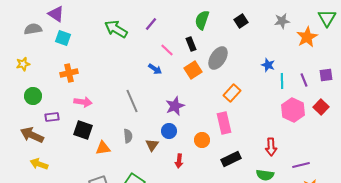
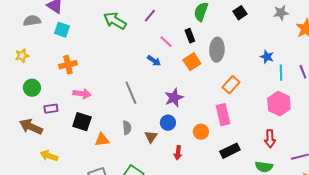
gray ellipse: (218, 58) -> (217, 50), turned -30
pink hexagon: (293, 110) -> (279, 104), moved
yellow arrow: (39, 164) -> (49, 156), moved

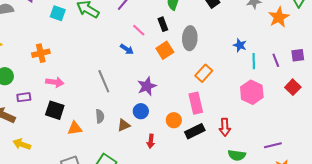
cyan square: (62, 30) -> (58, 13), moved
brown triangle: (151, 137) -> (124, 125), turned 32
red arrow: (270, 139) -> (225, 127), moved
black rectangle: (230, 151) -> (195, 131), moved

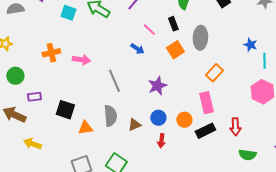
pink arrow: (55, 82) -> (81, 60), moved
blue circle: (141, 111) -> (158, 118), moved
gray semicircle: (100, 116) -> (110, 116), size x1.5

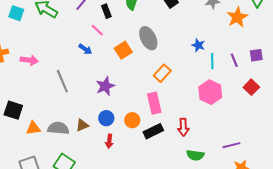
black rectangle: (173, 24) -> (106, 11), moved
gray ellipse: (200, 38) -> (148, 38), turned -30
gray semicircle: (110, 116) -> (58, 128), moved, turned -80

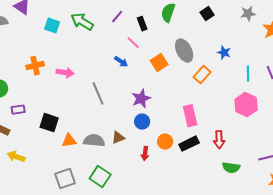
blue star: (198, 45) -> (224, 53), moved
orange rectangle: (162, 73) -> (202, 75), moved
blue circle: (106, 118) -> (142, 122), moved
orange circle: (132, 120) -> (165, 142), moved

